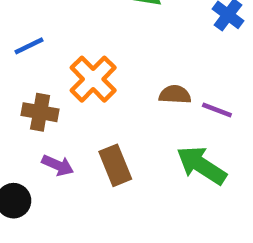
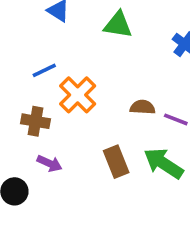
blue line: (29, 46) -> (44, 70), moved
brown rectangle: (115, 165) -> (116, 162), moved

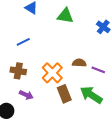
orange cross: (78, 95) -> (52, 73), moved

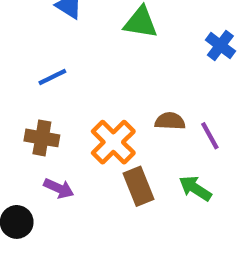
purple line: (98, 70) -> (210, 136), turned 40
green arrow: (91, 95) -> (195, 188), size x0.7

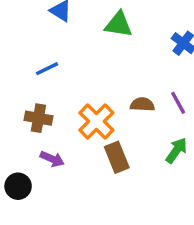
purple line: (210, 136) -> (178, 103), moved
green arrow: (195, 188) -> (176, 150), moved, turned 92

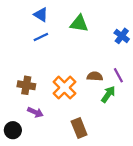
blue line: (47, 69) -> (41, 37), moved
green arrow: (176, 150) -> (108, 94), moved
brown rectangle: (117, 157) -> (79, 128), moved

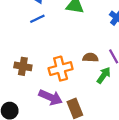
orange cross: (64, 88) -> (61, 69), turned 30
purple arrow: (35, 112) -> (51, 97), moved, size x1.5

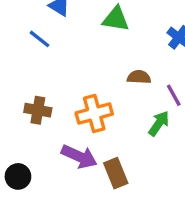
blue line: (37, 19) -> (40, 39), moved, turned 64
brown semicircle: (90, 57) -> (139, 77), moved

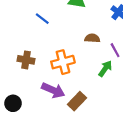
blue line: (40, 39) -> (42, 19), moved
brown rectangle: (116, 173) -> (77, 101), turned 66

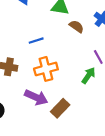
blue line: (42, 19) -> (36, 41), moved, turned -56
brown semicircle: (92, 38) -> (76, 26), moved, turned 32

